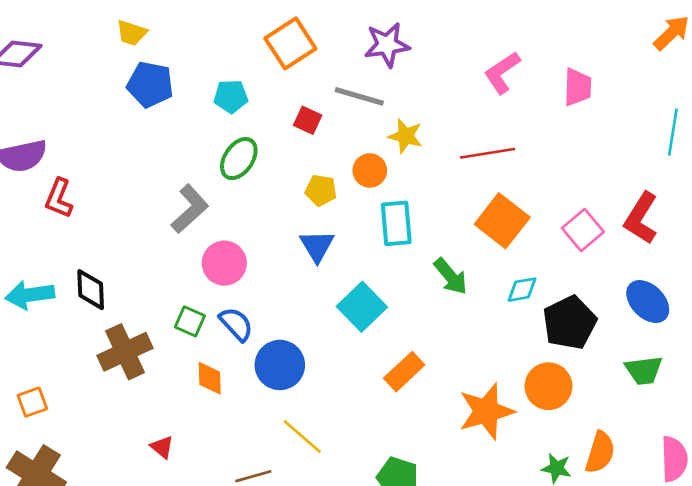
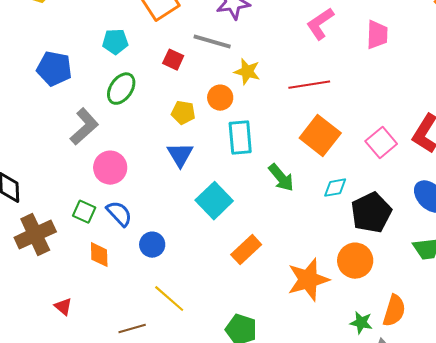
blue pentagon: (150, 84) -> (54, 69), moved
blue circle: (280, 365) -> (152, 245), size x0.7

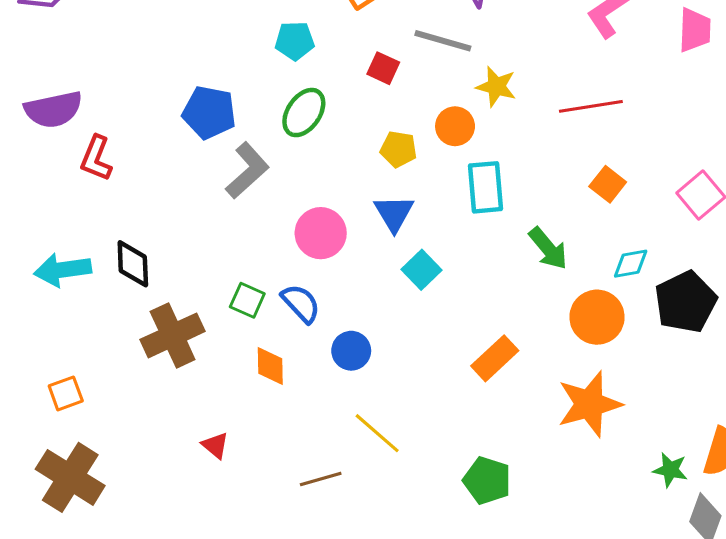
blue pentagon: (54, 69) -> (209, 113), moved
orange square: (320, 136) -> (608, 184), size x0.6
pink circle: (110, 168) -> (321, 233), moved
cyan square: (214, 201) -> (421, 270), moved, size x0.7
orange circle: (355, 261) -> (597, 317), moved

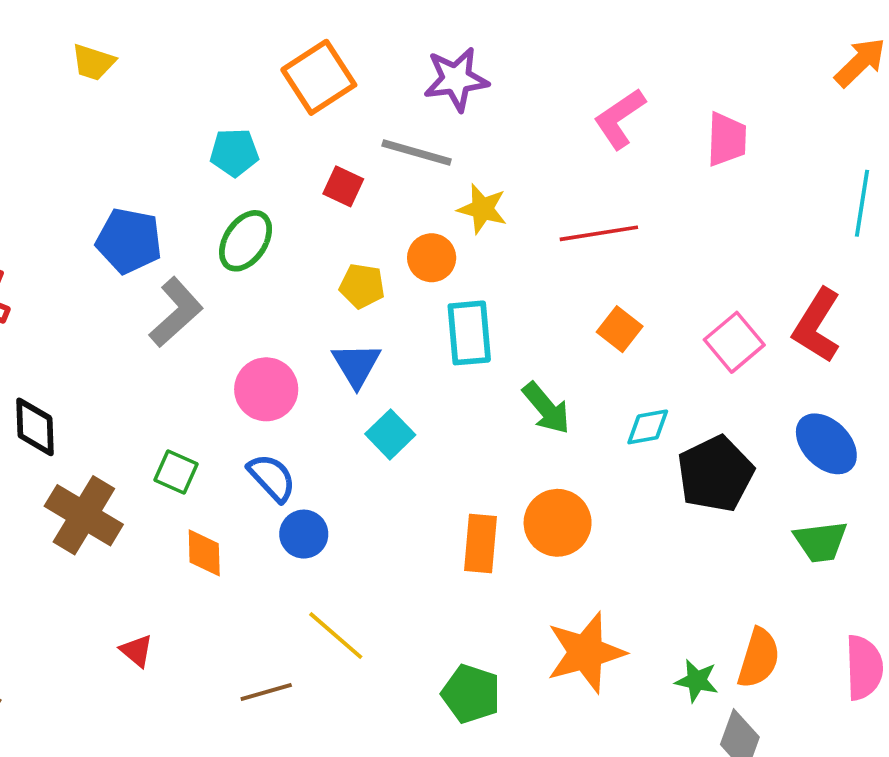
blue semicircle: (301, 303) -> (272, 478), moved
orange circle: (597, 317) -> (558, 523), moved
brown cross: (173, 335) -> (84, 515), turned -34
orange rectangle: (495, 358) -> (480, 543), turned -42
orange star: (589, 404) -> (586, 652), moved

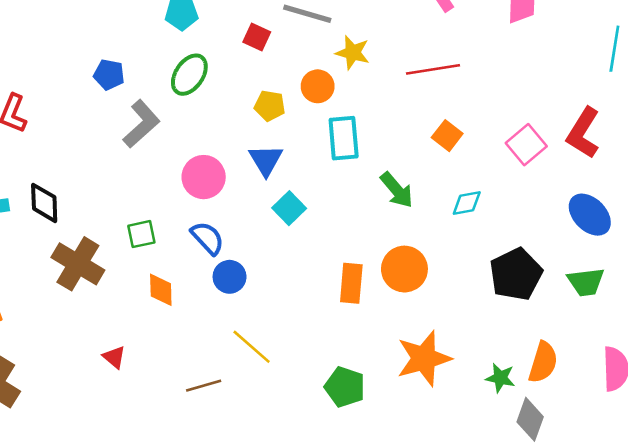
blue pentagon: (129, 241) -> (109, 75), size x0.7
green square: (176, 472) -> (141, 234), turned -36
black pentagon: (715, 474) -> (516, 274), moved

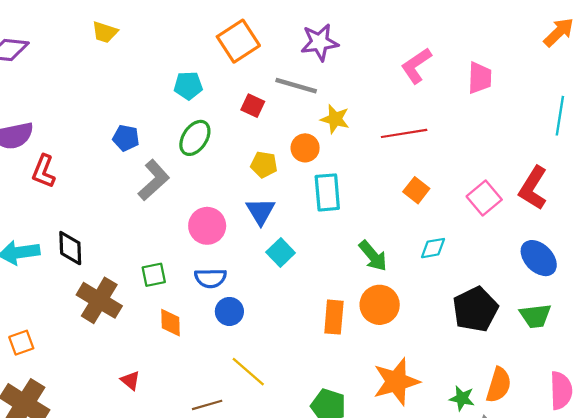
green arrow: (397, 190) -> (373, 256), moved
blue semicircle: (207, 238) -> (210, 278), turned 132

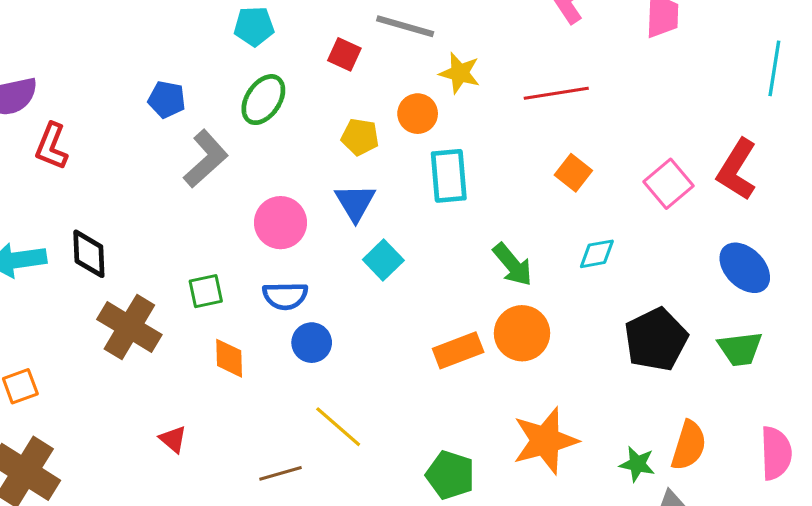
orange rectangle: (334, 317) -> (458, 350), turned 64

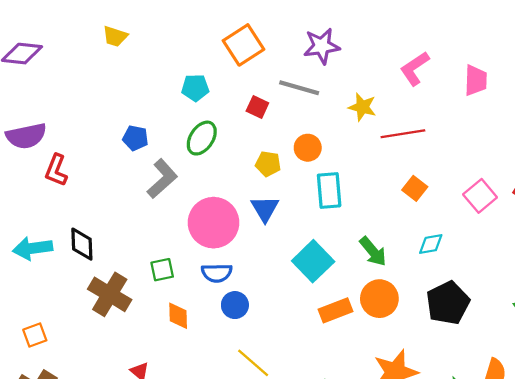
yellow star: (460, 73) -> (362, 107), moved
pink circle: (281, 223) -> (214, 223), size x1.4
cyan square: (383, 260) -> (313, 261), moved, size x1.5
black pentagon: (656, 339) -> (448, 303), moved

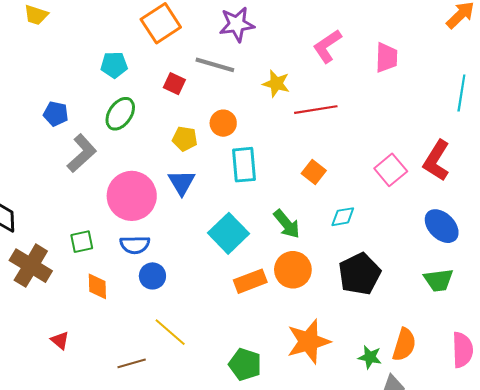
orange square: (415, 188) -> (314, 172), moved

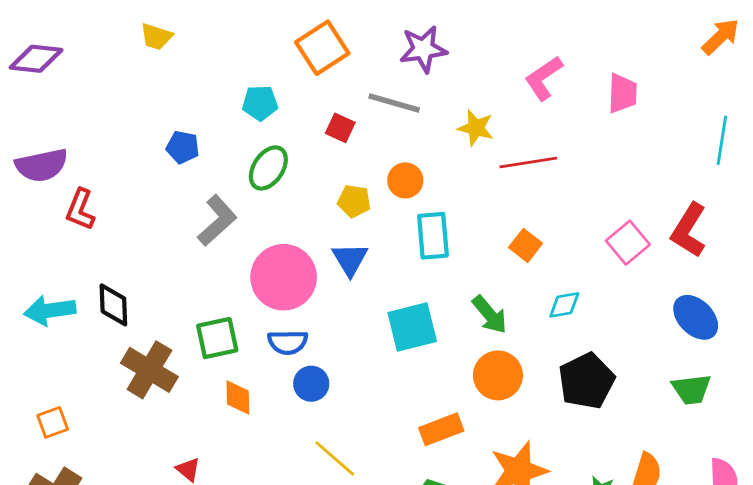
blue pentagon: (56, 114) -> (183, 147), moved
cyan square: (228, 233) -> (412, 327), turned 30
green square: (82, 242) -> (217, 338), size x1.4
orange rectangle: (250, 281) -> (441, 429), moved

